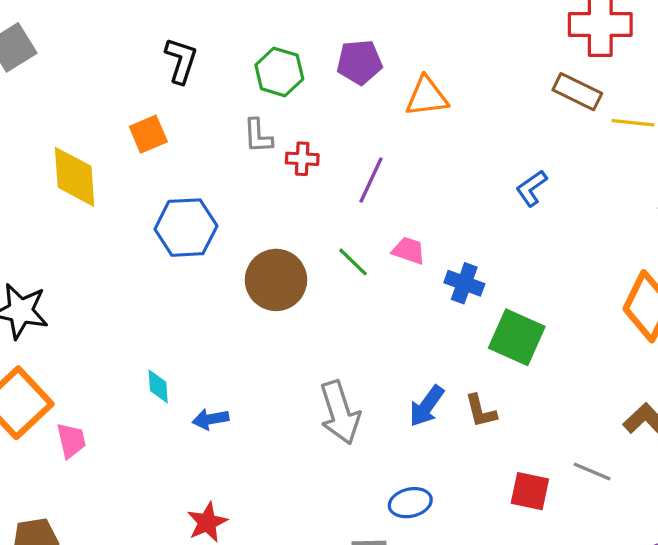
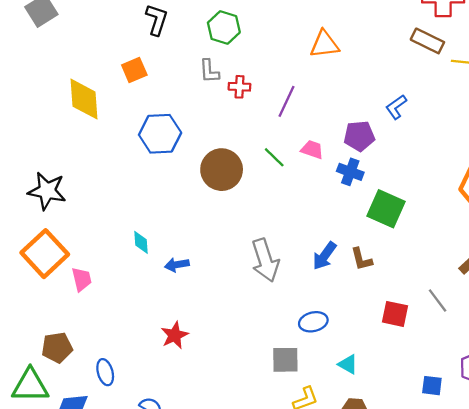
purple pentagon: (360, 62) -> (359, 136), moved
gray line: (592, 472) -> (438, 301), turned 30

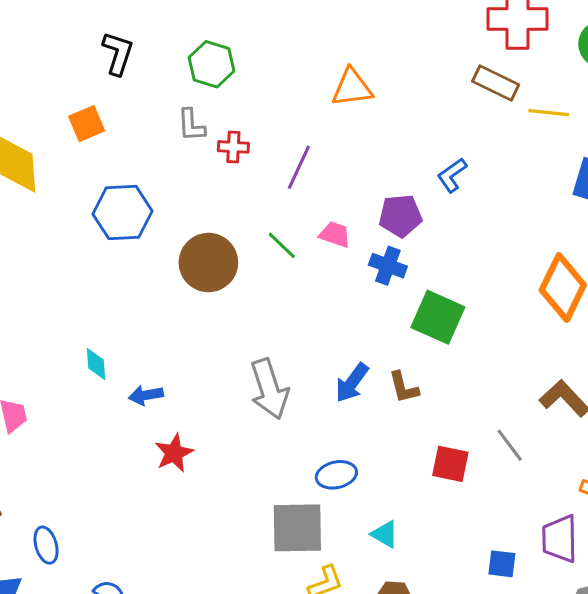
red star: (175, 335) -> (174, 453), moved
gray square: (285, 360) -> (297, 528), size x1.4

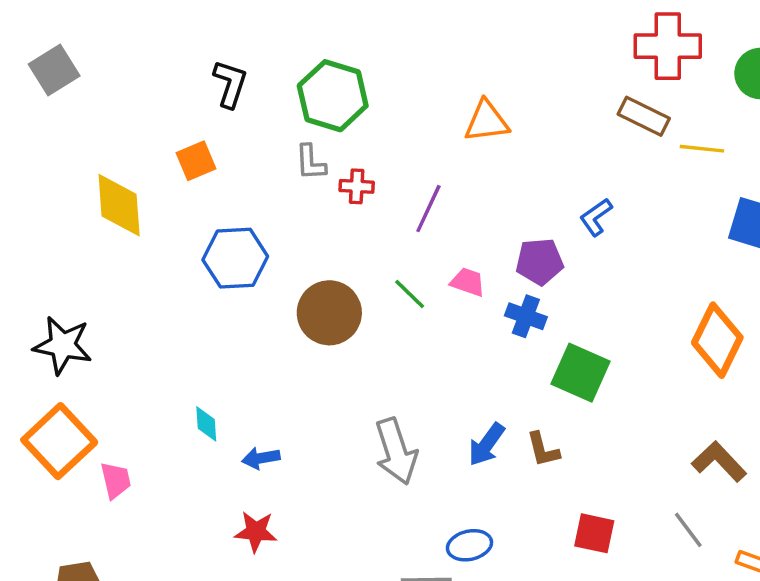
green hexagon: (212, 64) -> (333, 96), size x1.4
gray line: (510, 445) -> (688, 530), moved
red star: (174, 453) -> (256, 532), moved, turned 30

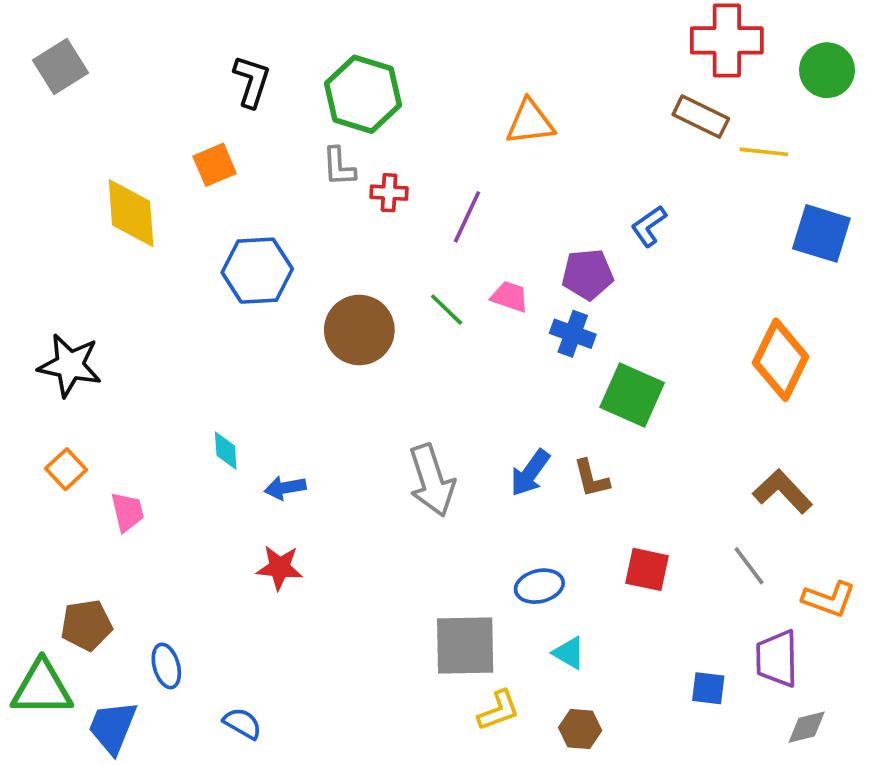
orange square: (59, 441) -> (66, 469), size x0.5
blue ellipse: (469, 545) -> (539, 586), moved

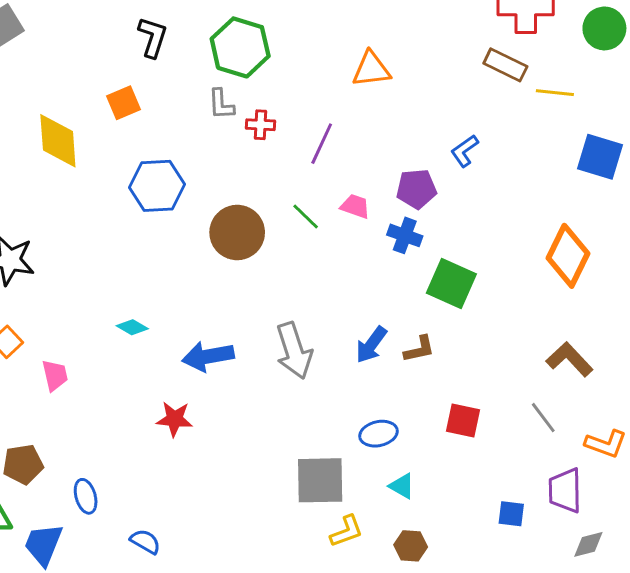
cyan diamond: (226, 451) -> (132, 327), turned -56
brown L-shape: (591, 478) -> (419, 349), turned -88
blue arrow: (285, 488) -> (208, 356), moved, size x1.6

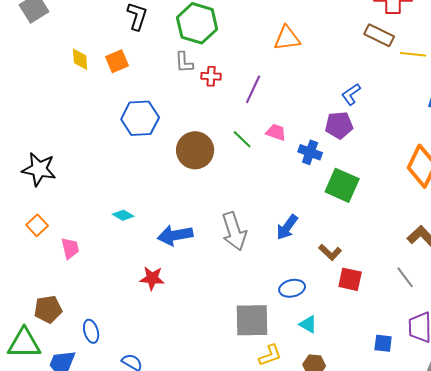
yellow diamond: (58, 141) -> (80, 59), moved, size x0.6
purple pentagon: (416, 189) -> (339, 125), moved
brown L-shape: (419, 349) -> (330, 252), moved, turned 55

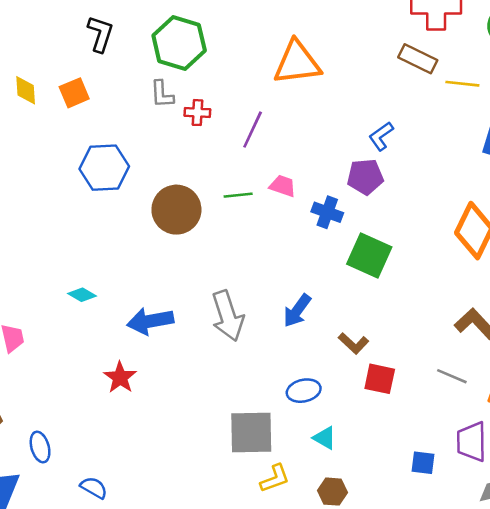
orange triangle: (287, 38) -> (297, 63), size x1.4
green line: (242, 139) -> (238, 195), turned -50
gray line: (405, 277) -> (452, 376), turned -30
red star: (152, 278) -> (120, 377), turned 30

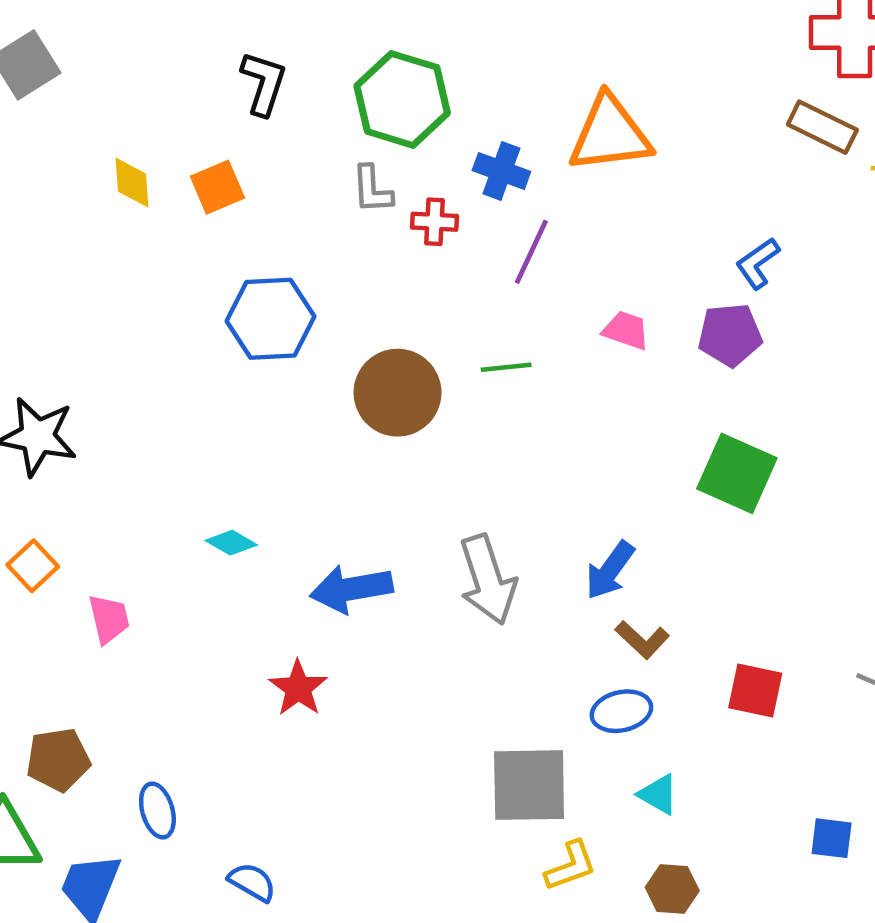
pink trapezoid: (283, 186) -> (626, 330), moved
blue cross: (327, 212) -> (501, 171), moved
brown L-shape: (354, 343) -> (642, 640), moved

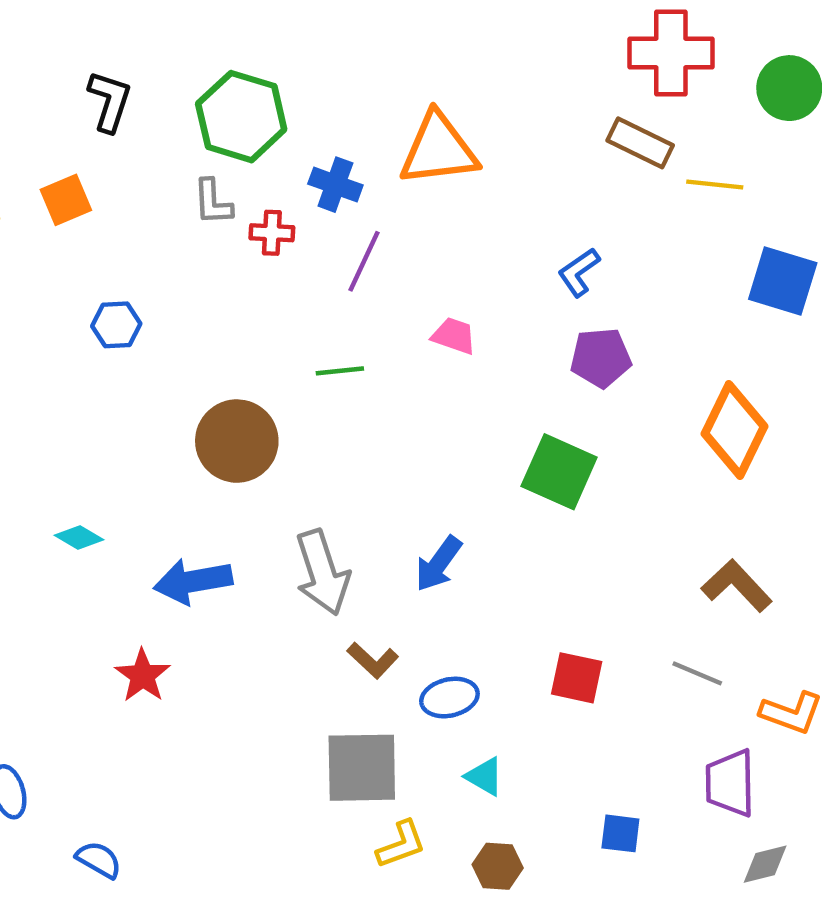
blue hexagon: (271, 319) -> (116, 325), size x0.6
purple pentagon: (730, 335) -> (601, 358), moved
brown circle: (398, 393) -> (237, 441), moved
brown L-shape: (642, 640) -> (373, 660), moved
blue square: (832, 838) -> (620, 833), moved

